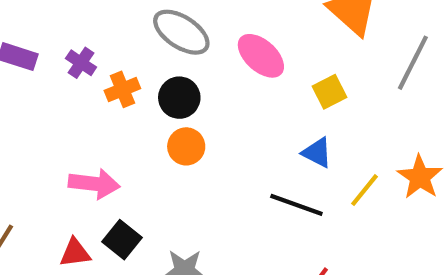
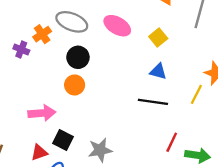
orange cross: (122, 89) -> (42, 34), moved
orange circle: (186, 146) -> (75, 85), moved
yellow line: (365, 190) -> (196, 94), moved

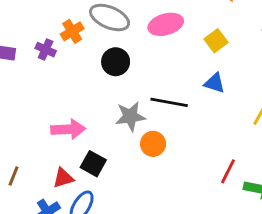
pink ellipse: (117, 26) -> (166, 24), turned -48
orange circle: (75, 85) -> (153, 144), moved
black line: (153, 102) -> (169, 102), moved
gray star: (100, 150) -> (130, 116), moved

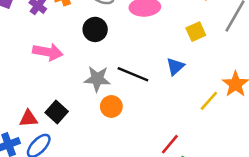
yellow square: (216, 41) -> (196, 32), moved
blue triangle: (214, 83) -> (175, 66), turned 48
pink arrow: (68, 129) -> (48, 52), moved

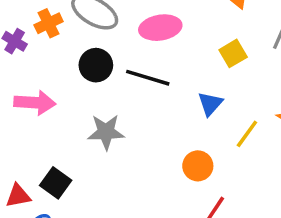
black line: (133, 74) -> (148, 78), moved
yellow line: (209, 101) -> (247, 134), moved
orange circle: (111, 106) -> (198, 166), moved

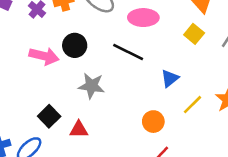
yellow square: (233, 53) -> (194, 34), moved, turned -30
black circle: (96, 65) -> (75, 45), moved
red triangle: (18, 196) -> (79, 129), moved

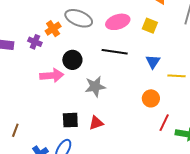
yellow square: (194, 34) -> (150, 26), moved
yellow line: (192, 105) -> (177, 76), turned 66
black square: (49, 116) -> (70, 120), turned -30

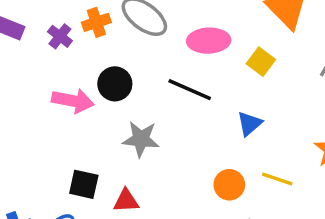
yellow line: (177, 76) -> (277, 179), moved

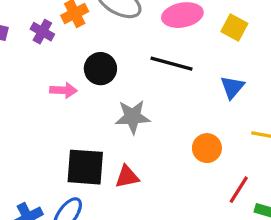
pink arrow: (73, 101) -> (63, 90), size x0.7
black square: (84, 184) -> (85, 167), size x1.4
orange circle: (229, 185) -> (207, 148), moved

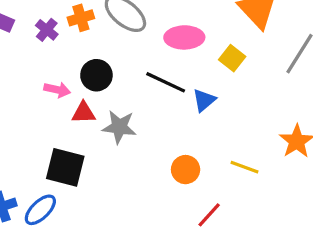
blue triangle: (232, 87) -> (204, 100), moved
red triangle: (127, 177) -> (84, 113), moved

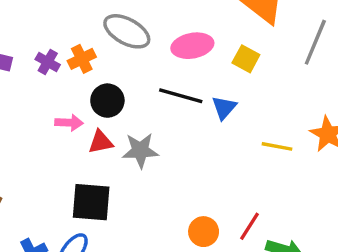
orange cross: (81, 18) -> (82, 59), moved
yellow line: (244, 167) -> (277, 146), moved
orange circle: (186, 170) -> (204, 232), moved

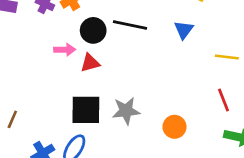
black line: (181, 96) -> (130, 25), moved
gray star: (140, 150) -> (126, 111), moved
red line: (250, 226) -> (224, 100), moved, turned -50

